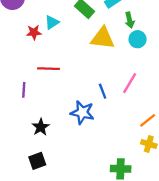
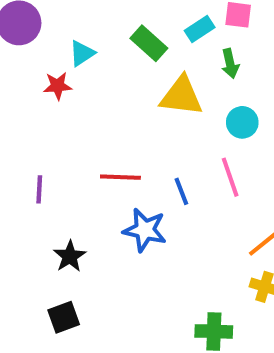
cyan triangle: (52, 22) -> (82, 53), moved
cyan circle: (138, 39) -> (242, 122), moved
red line: (49, 69) -> (120, 177), moved
pink line: (130, 83) -> (230, 177), turned -50

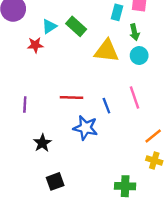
cyan rectangle: (200, 29) -> (117, 12), turned -42
green rectangle: (149, 43) -> (76, 26), moved
cyan circle: (242, 122) -> (139, 56), moved
black square: (64, 317) -> (55, 181), moved

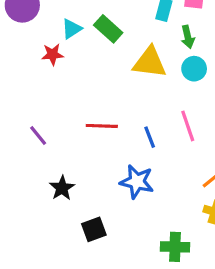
purple line: (25, 104) -> (38, 136), turned -42
blue star: (85, 128) -> (137, 182), moved
black square: (55, 181) -> (94, 229), moved

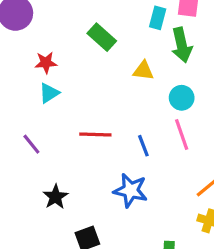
cyan triangle: (72, 29) -> (49, 93), moved
green arrow: (188, 37) -> (182, 45), size x1.5
yellow triangle: (150, 62) -> (143, 71), size x0.6
cyan circle: (194, 69) -> (182, 98), moved

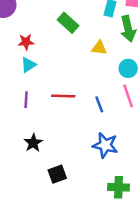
purple line: (31, 144) -> (26, 100), moved, turned 42
blue star: (131, 190) -> (105, 145), moved

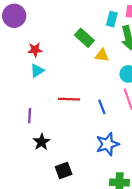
green rectangle: (68, 23) -> (84, 38), moved
purple line: (26, 100) -> (30, 116), moved
blue star: (105, 145) -> (107, 144), turned -30

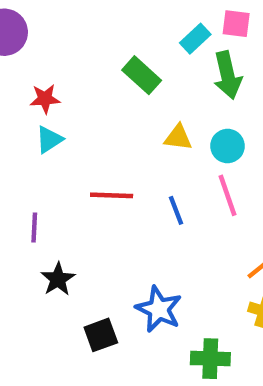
cyan rectangle: (112, 19) -> (195, 39), turned 32
yellow triangle: (102, 55) -> (178, 137), moved
blue star: (107, 144) -> (159, 309), moved, turned -30

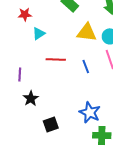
yellow triangle: (178, 137) -> (87, 32), size x1.5
cyan triangle: (49, 140) -> (39, 33), moved
blue star: (159, 309) -> (90, 112), moved

